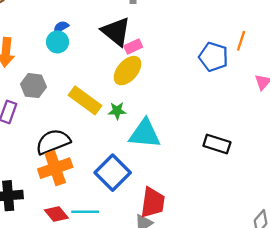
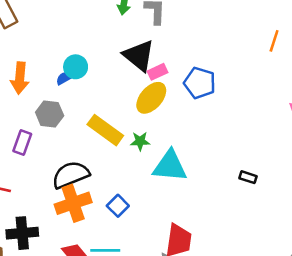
blue semicircle: (61, 27) -> (64, 78), moved
orange line: (241, 41) -> (274, 41), moved
blue pentagon: (214, 57) -> (200, 83), moved
black rectangle: (217, 144) -> (248, 177), size x0.6
blue square: (113, 173) -> (118, 206), moved, size x0.6

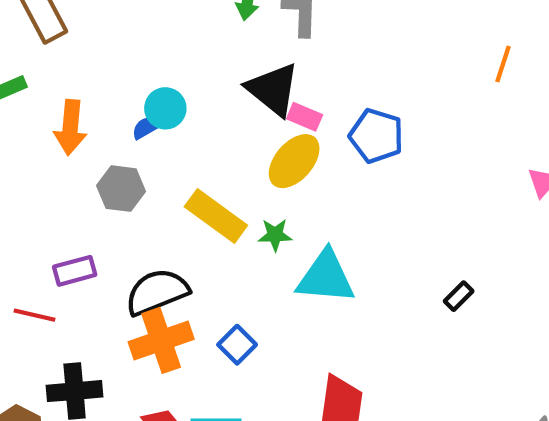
pink rectangle: (157, 72) -> (305, 117), turned 48
purple rectangle: (22, 142) -> (75, 271), moved, turned 55
black rectangle: (248, 177) -> (459, 296), turned -63

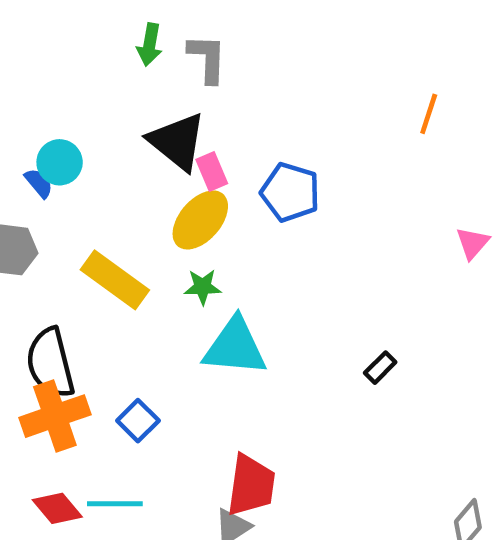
pink rectangle: (305, 117) -> (212, 172), turned 44
blue semicircle: (146, 127) -> (39, 183), turned 80
green star: (275, 235) -> (203, 287), moved
black semicircle: (157, 292) -> (50, 363), turned -82

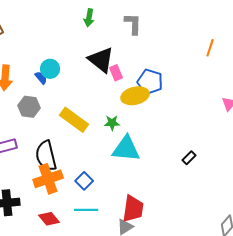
gray L-shape: (207, 58) -> (133, 24), moved
yellow ellipse: (200, 220) -> (135, 96), moved, turned 36
cyan line: (115, 504) -> (86, 210), moved

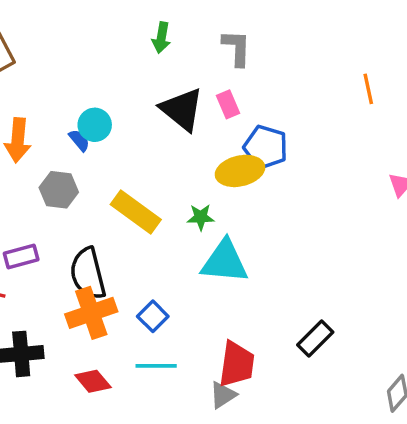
orange line: (210, 48) -> (368, 89), turned -30
pink rectangle: (116, 73) -> (228, 104), moved
black rectangle: (189, 158) -> (315, 339), moved, size x1.5

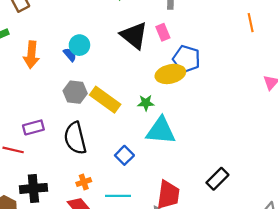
gray hexagon: (59, 190) -> (75, 92), moved
orange cross: (91, 313) -> (84, 182), moved, size x0.5
blue square: (153, 316) -> (124, 155), moved

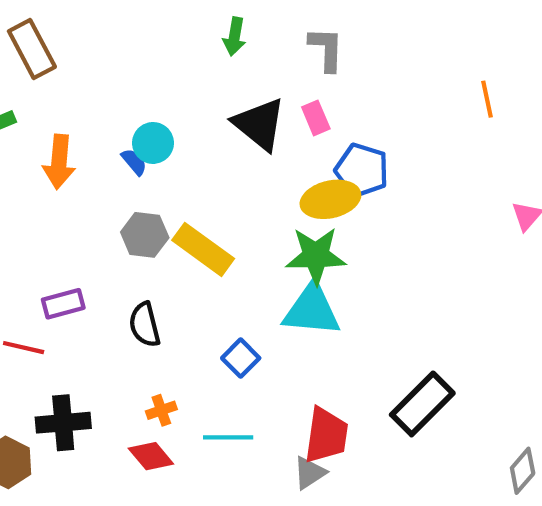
green star: (146, 103) -> (316, 256), moved, size x1.8
black semicircle: (75, 138) -> (145, 325), size x0.7
black rectangle: (217, 179) -> (422, 404), size x1.4

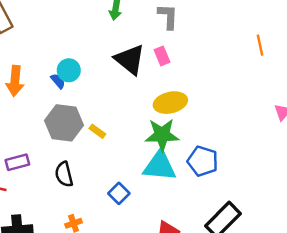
blue pentagon: (362, 170) -> (203, 161), moved
gray hexagon: (145, 235) -> (64, 123), size x1.4
yellow rectangle: (203, 249) -> (97, 131), size x0.5

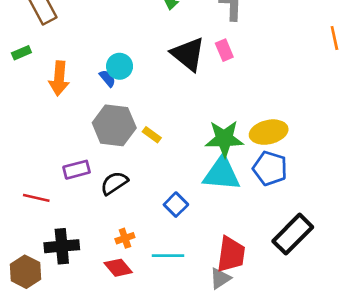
yellow ellipse: (170, 103) -> (269, 132), moved
purple rectangle: (17, 162) -> (77, 170), moved
black semicircle: (64, 174) -> (114, 183), turned 70

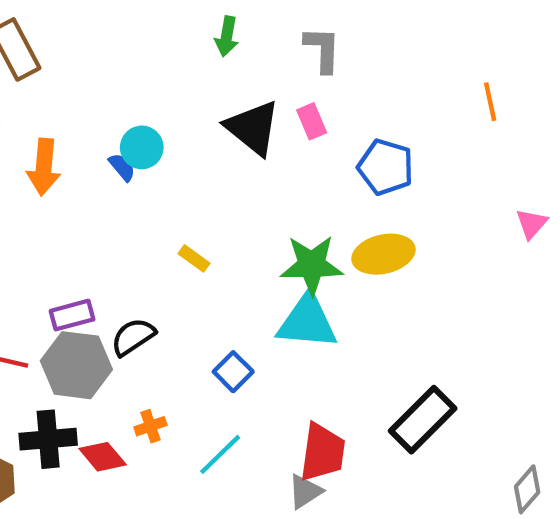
gray hexagon: (114, 125) -> (76, 365), moved
blue pentagon: (270, 168) -> (386, 167), moved
cyan line: (168, 256) -> (220, 454), turned -44
red diamond: (118, 268) -> (103, 457), moved

